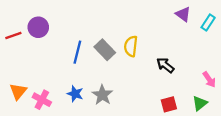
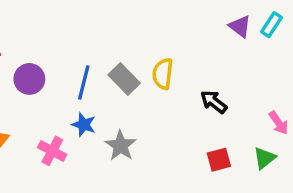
cyan rectangle: (208, 22) -> (272, 25), moved
purple circle: (38, 27) -> (29, 79), moved
blue star: (75, 94) -> (84, 125), moved
pink cross: (42, 100) -> (52, 151), moved

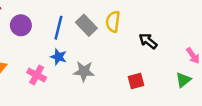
gray star: (121, 146) -> (84, 71), turned -30
red square: (219, 160) -> (136, 81), moved

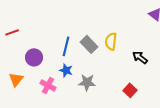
purple circle: (21, 25) -> (34, 57), moved
red square: (136, 81) -> (130, 90), turned -32

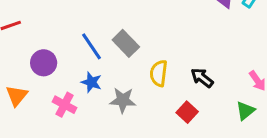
yellow semicircle: (111, 41) -> (159, 73), moved
blue line: (66, 46) -> (91, 46), turned -48
black arrow: (140, 57) -> (202, 78), moved

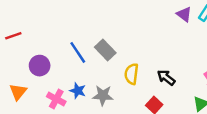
blue star: (91, 82) -> (78, 91), moved

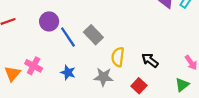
purple circle: (40, 66) -> (49, 21), moved
gray star: (103, 95) -> (103, 77), moved
pink cross: (56, 99) -> (34, 66), moved

